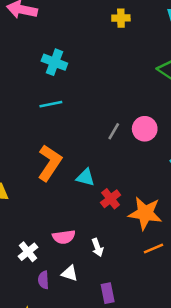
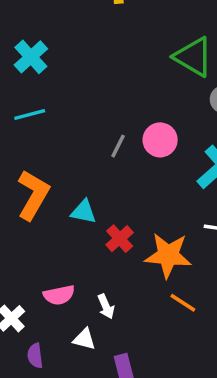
cyan cross: (54, 62) -> (31, 57), turned 30
orange line: (154, 248) -> (183, 303), turned 60
white triangle: (70, 273) -> (84, 339), moved

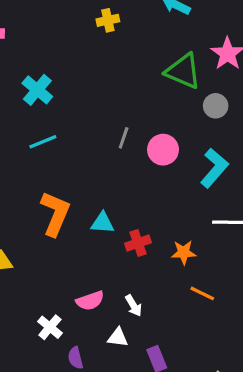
gray line: (118, 146) -> (124, 138), moved
red cross: (120, 239) -> (138, 243), turned 30
orange star: (168, 255) -> (184, 252), size x0.6

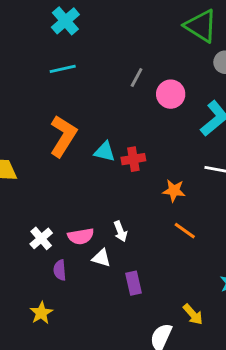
red cross: (138, 243) -> (133, 159), moved
pink semicircle: (90, 301) -> (81, 236), moved

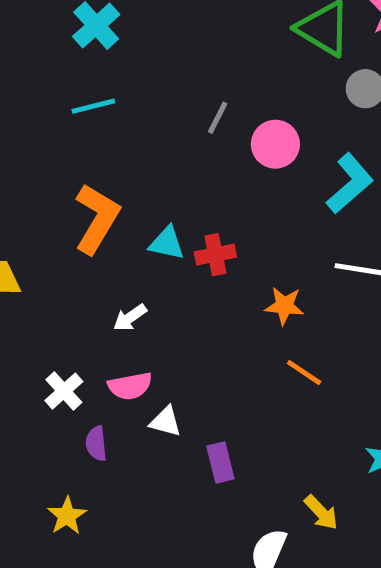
white arrow: (120, 231) -> (130, 318), moved, turned 78

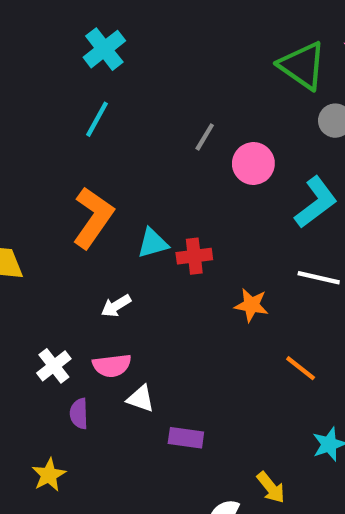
cyan line: (93, 106) -> (97, 119), turned -51
cyan triangle: (167, 243) -> (153, 243), turned -32
orange line: (304, 373) -> (301, 368), moved
purple rectangle: (220, 462) -> (186, 438), turned -72

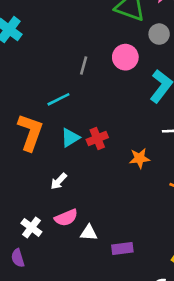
cyan line: (97, 119) -> (58, 99), moved, turned 50
pink circle: (253, 164) -> (125, 57), moved
purple semicircle: (79, 414) -> (18, 258), moved

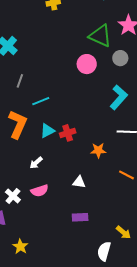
pink circle: (125, 57) -> (87, 64), moved
gray line: (84, 65) -> (20, 81), moved
white triangle: (89, 233) -> (79, 182), moved

